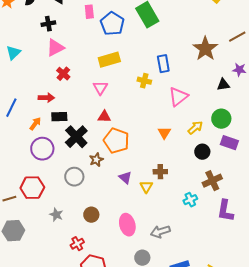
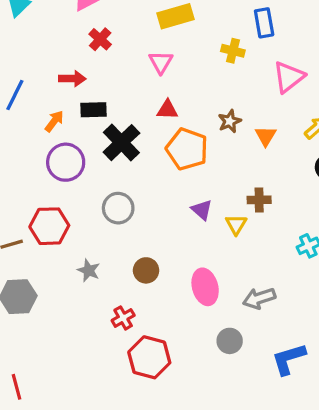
brown star: (96, 160) -> (230, 121), moved

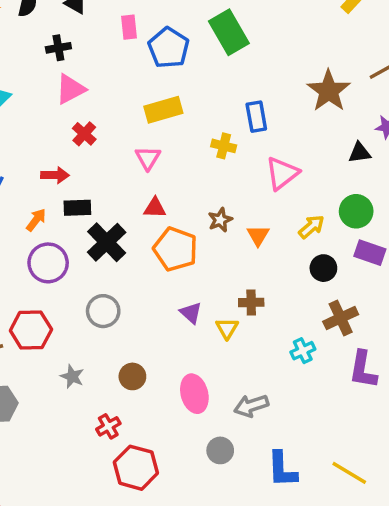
blue L-shape: (289, 359) -> (282, 469), turned -75

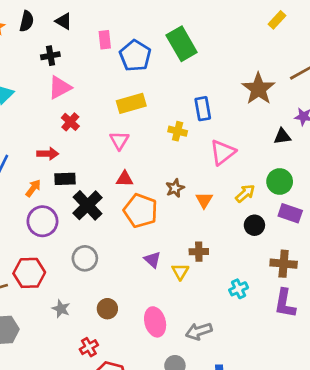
brown cross: (341, 318) -> (284, 264), moved, turned 30

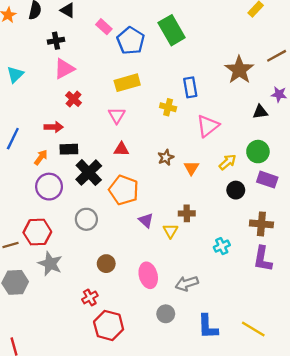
pink rectangle: (105, 40) -> (104, 27), turned -42
orange pentagon: (141, 211) -> (124, 190), moved
gray star: (61, 309) -> (50, 264), moved, size x1.5

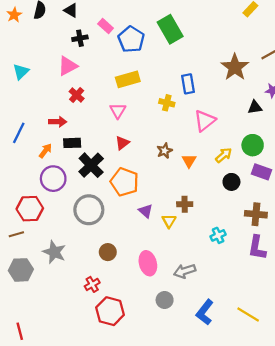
black cross: (56, 41) -> (80, 38), moved
red triangle: (121, 149) -> (122, 143), turned -40
gray circle: (86, 219) -> (89, 210), size x1.4
red hexagon: (37, 232) -> (30, 209), moved
blue L-shape: (208, 327) -> (205, 312), turned 40

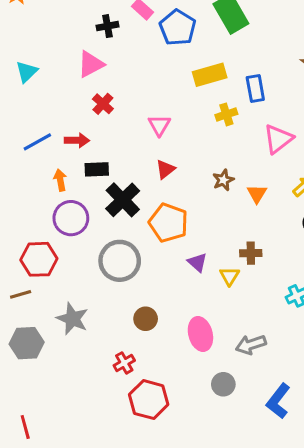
yellow rectangle: (128, 79) -> (210, 75), moved
yellow cross: (167, 103) -> (226, 114), turned -32
blue line: (19, 133) -> (37, 142), moved, turned 35
orange arrow: (45, 151) -> (60, 180), turned -48

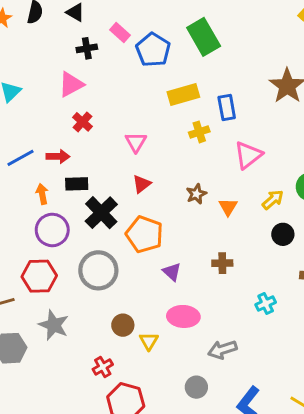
red hexagon: (39, 259) -> (39, 276), moved
yellow triangle: (229, 276) -> (149, 341), moved
pink ellipse: (200, 334) -> (183, 316), moved, turned -72

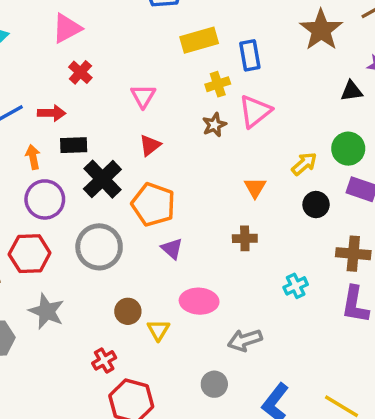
pink triangle: (248, 155) -> (255, 111), moved
brown star: (196, 194) -> (214, 125), moved
orange triangle: (228, 207) -> (255, 188), moved
purple triangle: (172, 272) -> (172, 249), moved

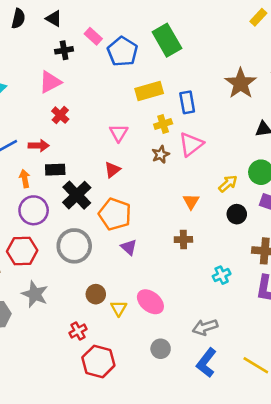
pink triangle: (143, 96) -> (119, 133), moved
pink ellipse: (199, 301) -> (150, 302), moved, turned 36
gray arrow: (245, 340) -> (205, 327), moved

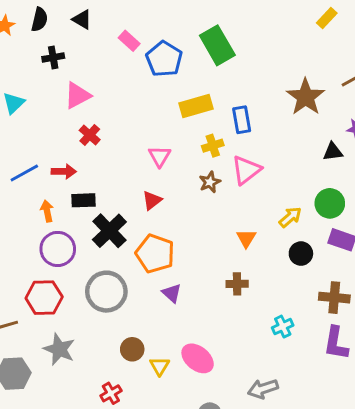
black cross: (64, 50) -> (53, 57), moved

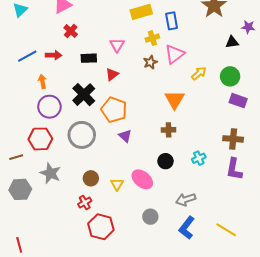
black rectangle: (84, 200) -> (89, 58), moved
yellow arrow: (290, 217) -> (199, 73), moved
orange triangle: (246, 238) -> (175, 100), size x1.5
black circle: (301, 254) -> (165, 161), moved
brown circle: (132, 349) -> (91, 178), moved

